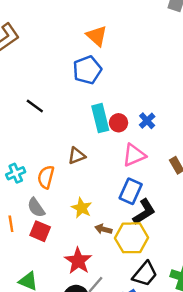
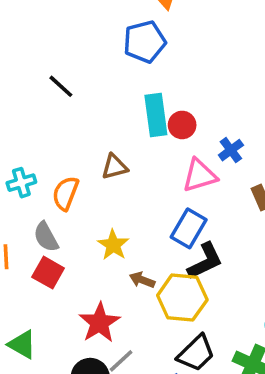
blue cross: (147, 121) -> (231, 150), moved

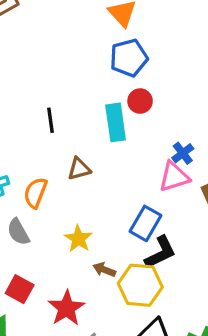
blue pentagon: (145, 42) -> (129, 58), moved
black line: (61, 86) -> (51, 120), moved, turned 40
red circle: (182, 125) -> (140, 101), moved
pink triangle: (200, 176) -> (174, 177), moved
red square: (48, 273) -> (20, 289), moved

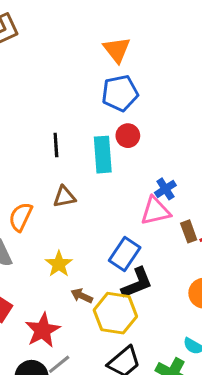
black line: (51, 120) -> (56, 145), moved

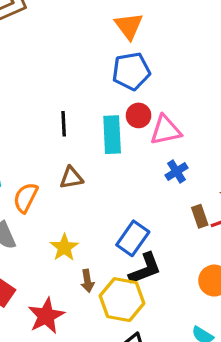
pink triangle: (155, 211) -> (166, 130), moved
brown arrow: (82, 296) -> (87, 281), turned -125

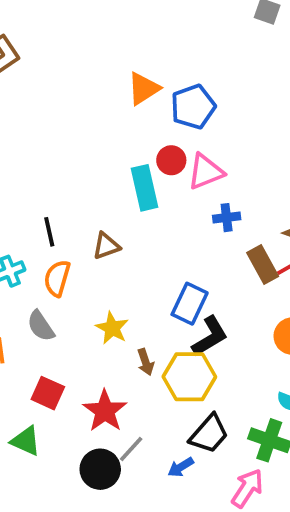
orange triangle: (129, 26) -> (143, 89), moved, turned 44
blue pentagon: (131, 71) -> (193, 107), moved
black line: (64, 124) -> (49, 232), moved
blue cross: (176, 172) -> (227, 218), turned 35
brown rectangle: (200, 216) -> (263, 264), size x1.4

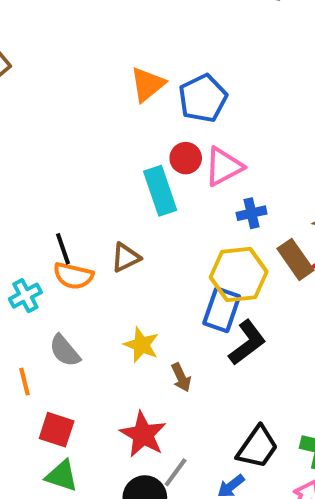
orange semicircle: (57, 278) -> (73, 276), moved, turned -87
yellow hexagon: (189, 377) -> (239, 274), moved
red square: (48, 393) -> (57, 430), moved

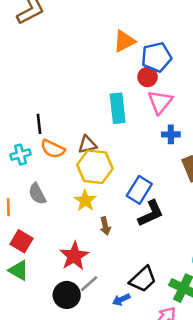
red circle: (186, 158) -> (148, 77), moved
pink triangle: (224, 166) -> (160, 102), turned -36
black line: (63, 249) -> (39, 124), moved
yellow hexagon: (239, 274) -> (95, 167), moved

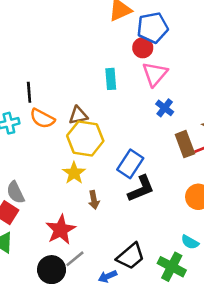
cyan rectangle: (118, 108) -> (111, 79), size x0.7
blue cross: (171, 134) -> (165, 108), turned 36
gray semicircle: (37, 194) -> (15, 192), moved

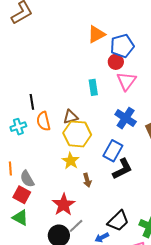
blue cross: (165, 108) -> (126, 118), moved, size x1.5
orange semicircle: (42, 119) -> (43, 121), turned 54

